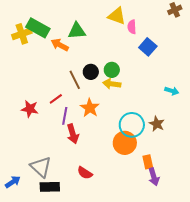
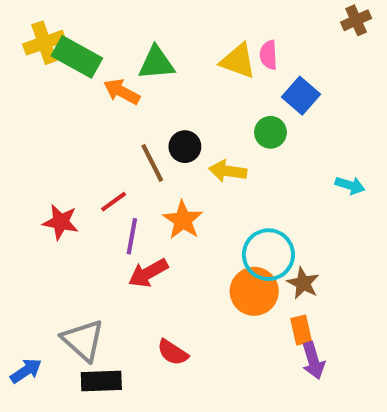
yellow triangle: (117, 16) -> (238, 61), moved
yellow cross: (22, 34) -> (44, 43), moved
green circle: (112, 70) -> (270, 132), moved
brown star: (157, 124) -> (303, 283), moved
red arrow: (73, 134) -> (148, 273), turned 78

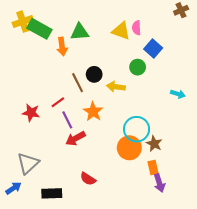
orange arrow: (122, 92) -> (62, 46), turned -126
purple line: (132, 236) -> (67, 120), turned -36
gray triangle: (83, 340) -> (28, 163), moved, turned 35

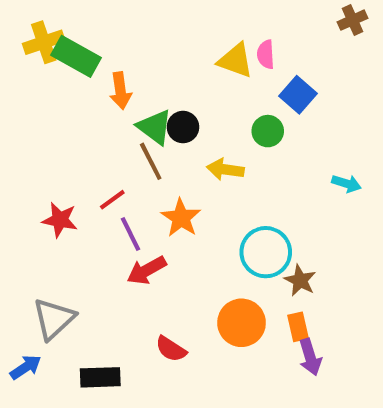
green triangle: (80, 32) -> (155, 127), moved, turned 42
black circle: (94, 74) -> (183, 127), moved
orange circle: (129, 148) -> (242, 323), moved

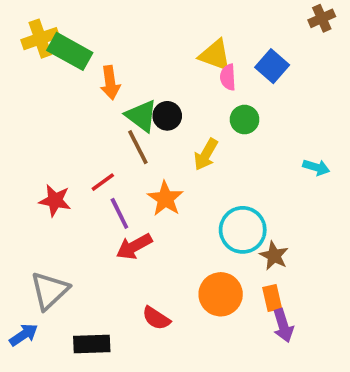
pink semicircle: (266, 54) -> (228, 77), moved
blue square: (298, 95) -> (272, 66), moved
yellow arrow: (225, 169) -> (206, 154), turned -68

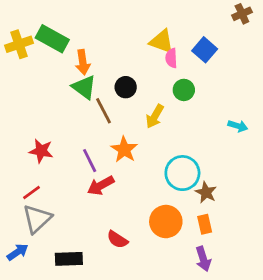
yellow cross: (40, 39) -> (19, 44), moved
green triangle: (141, 116) -> (84, 87), moved
red line: (103, 182) -> (31, 192), moved
purple arrow: (283, 326) -> (203, 259), moved

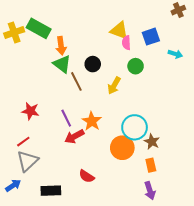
blue square: (205, 50) -> (151, 37), turned 30
cyan arrow: (238, 126) -> (175, 54), moved
orange star: (124, 150) -> (92, 121), moved
orange circle: (166, 222) -> (122, 148), moved

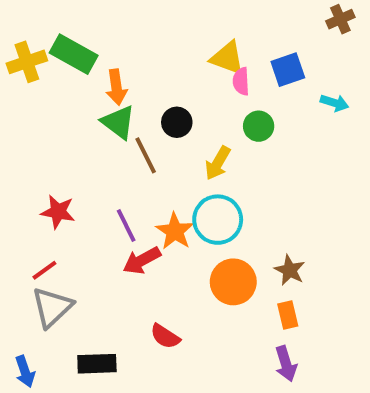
cyan circle: (135, 127) -> (218, 220), moved
blue arrow: (13, 185) -> (25, 371), moved, turned 105

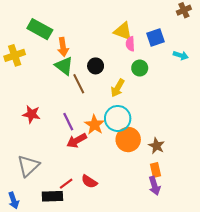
yellow cross: (27, 62) -> (15, 55), moved
red line: (44, 270) -> (66, 184), moved
orange circle: (233, 282) -> (128, 139), moved
purple arrow: (286, 364) -> (154, 186), moved

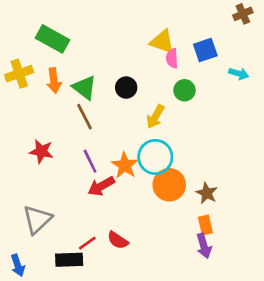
orange arrow: (63, 47) -> (54, 81), moved
brown line: (79, 84) -> (84, 117), moved

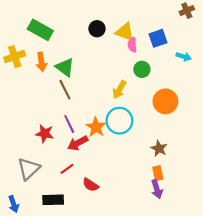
black circle: (126, 88) -> (97, 29), moved
red star: (41, 151) -> (45, 134), moved
orange circle: (169, 185) -> (165, 101), moved
red line: (87, 243) -> (67, 169), moved

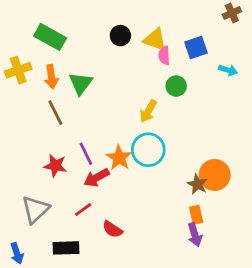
green triangle: (65, 67) -> (81, 83), turned 30
brown line: (65, 90) -> (55, 113), moved
orange circle: (165, 101) -> (215, 175), moved

